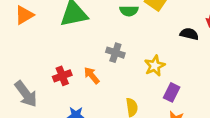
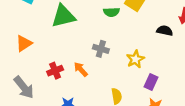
orange triangle: (24, 15) -> (24, 43), moved

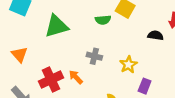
orange triangle: (24, 43) -> (19, 54), turned -36
red cross: (55, 71) -> (51, 80), size x1.5

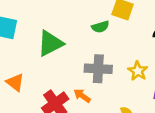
gray cross: (94, 56) -> (98, 69), size x1.5

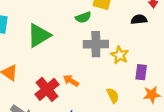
gray cross: (98, 69) -> (96, 44), moved

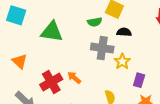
black semicircle: (139, 19) -> (124, 32), moved
green triangle: (39, 35) -> (52, 32), turned 30

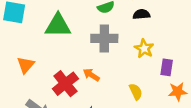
gray cross: (102, 48) -> (104, 38), moved
orange triangle: (20, 61) -> (26, 65), turned 35

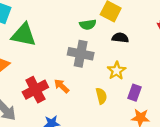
green triangle: (58, 26) -> (24, 35), moved
yellow semicircle: (136, 92) -> (101, 96), moved

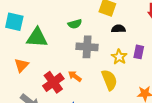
green semicircle: (88, 25) -> (75, 24), moved
purple rectangle: (134, 93) -> (139, 52), moved
yellow semicircle: (101, 96) -> (109, 80), size x1.5

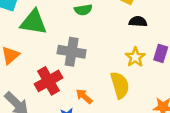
gray cross: (87, 47) -> (72, 52), moved
orange arrow: (75, 76) -> (84, 96), moved

